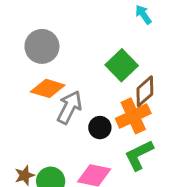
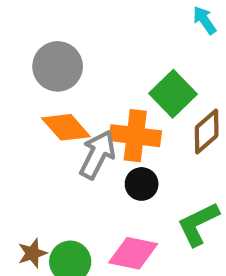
orange diamond: (48, 88) -> (66, 127), turned 32
orange cross: (133, 116) -> (135, 136), moved, turned 32

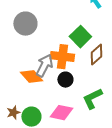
orange diamond: (66, 127) -> (31, 77), moved

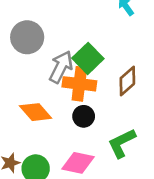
green square: (80, 37) -> (88, 58), moved
gray arrow: (44, 66) -> (61, 67), moved

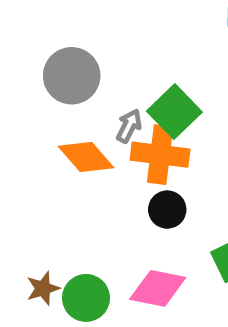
gray arrow: (61, 67) -> (129, 126), size x0.6
orange diamond: (36, 112) -> (86, 157), moved

